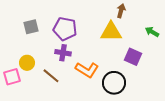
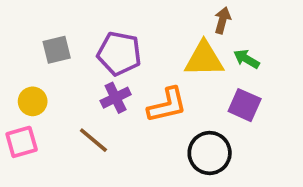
green arrow: (152, 32) -> (246, 59), moved
purple cross: (63, 53) -> (116, 98), turned -35
yellow circle: (27, 63) -> (33, 101), moved
orange L-shape: (87, 70) -> (167, 105), moved, turned -45

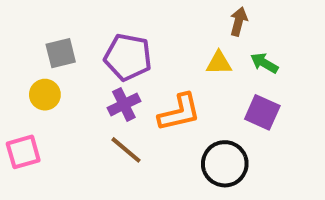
yellow triangle: (204, 59) -> (219, 63), size x0.6
yellow circle: (33, 101) -> (45, 95), moved
brown line: (93, 140) -> (126, 150), moved

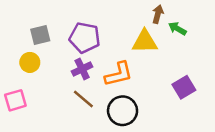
yellow triangle: (219, 63) -> (145, 42), size x1.5
green arrow: (264, 63) -> (177, 28), moved
purple square: (262, 112) -> (184, 87), moved, turned 35
black circle: (225, 164) -> (123, 111), moved

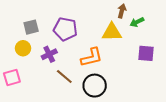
green arrow: (177, 28) -> (137, 22), turned -56
purple cross: (82, 69) -> (49, 54), moved
purple square: (184, 87) -> (146, 53), moved, turned 36

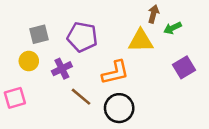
purple square: (146, 53) -> (184, 67), turned -36

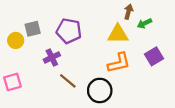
yellow circle: (29, 61) -> (16, 40), moved
orange L-shape: (115, 72) -> (119, 63), moved

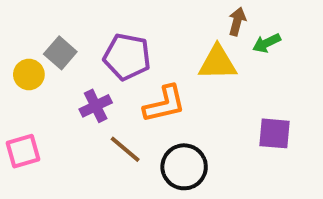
gray square: (33, 29) -> (60, 53), turned -35
purple square: (154, 56) -> (274, 133), moved, turned 36
orange L-shape: (119, 63) -> (164, 104), moved

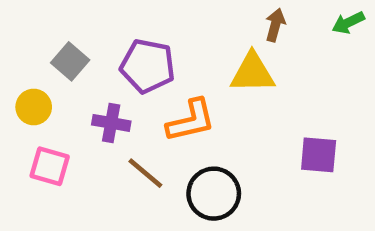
green arrow: (267, 43) -> (348, 23), moved
yellow circle: (29, 74) -> (34, 107), moved
purple cross: (96, 106) -> (111, 123), turned 36
pink square: (23, 151) -> (50, 166), moved, turned 32

